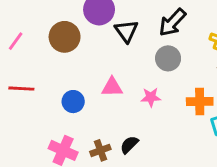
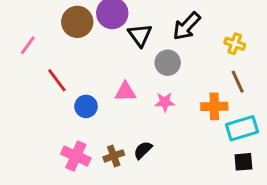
brown circle: (65, 37) -> (77, 22), moved
gray circle: (168, 58) -> (168, 63), moved
red line: (21, 89) -> (57, 80), moved, turned 50

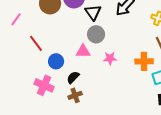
gray circle: (168, 63) -> (96, 34), moved
black semicircle: (143, 150) -> (73, 77), moved
pink cross: (76, 156) -> (44, 85), moved

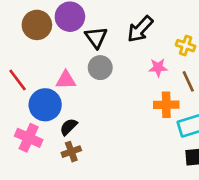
pink triangle: (83, 51) -> (66, 80), moved
pink star: (110, 58) -> (158, 68), moved
blue circle: (56, 61) -> (45, 105), size x1.5

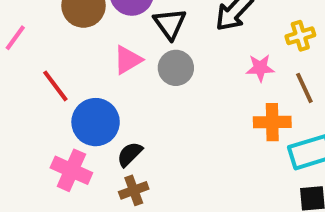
yellow cross: (186, 46) -> (300, 36), turned -36
pink triangle: (66, 80) -> (128, 60), moved, turned -30

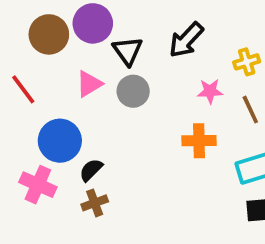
red line: (55, 86) -> (23, 89), moved
orange cross: (272, 122) -> (199, 141), moved

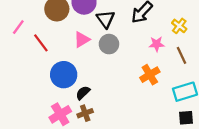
yellow cross: (247, 62) -> (179, 26), turned -35
orange cross: (199, 141) -> (150, 75), turned -30
pink cross: (38, 185) -> (60, 114), moved, turned 35

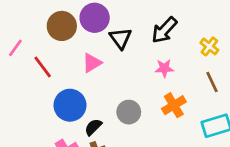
gray circle: (109, 44) -> (129, 112), moved
pink star: (157, 44) -> (164, 68), moved

